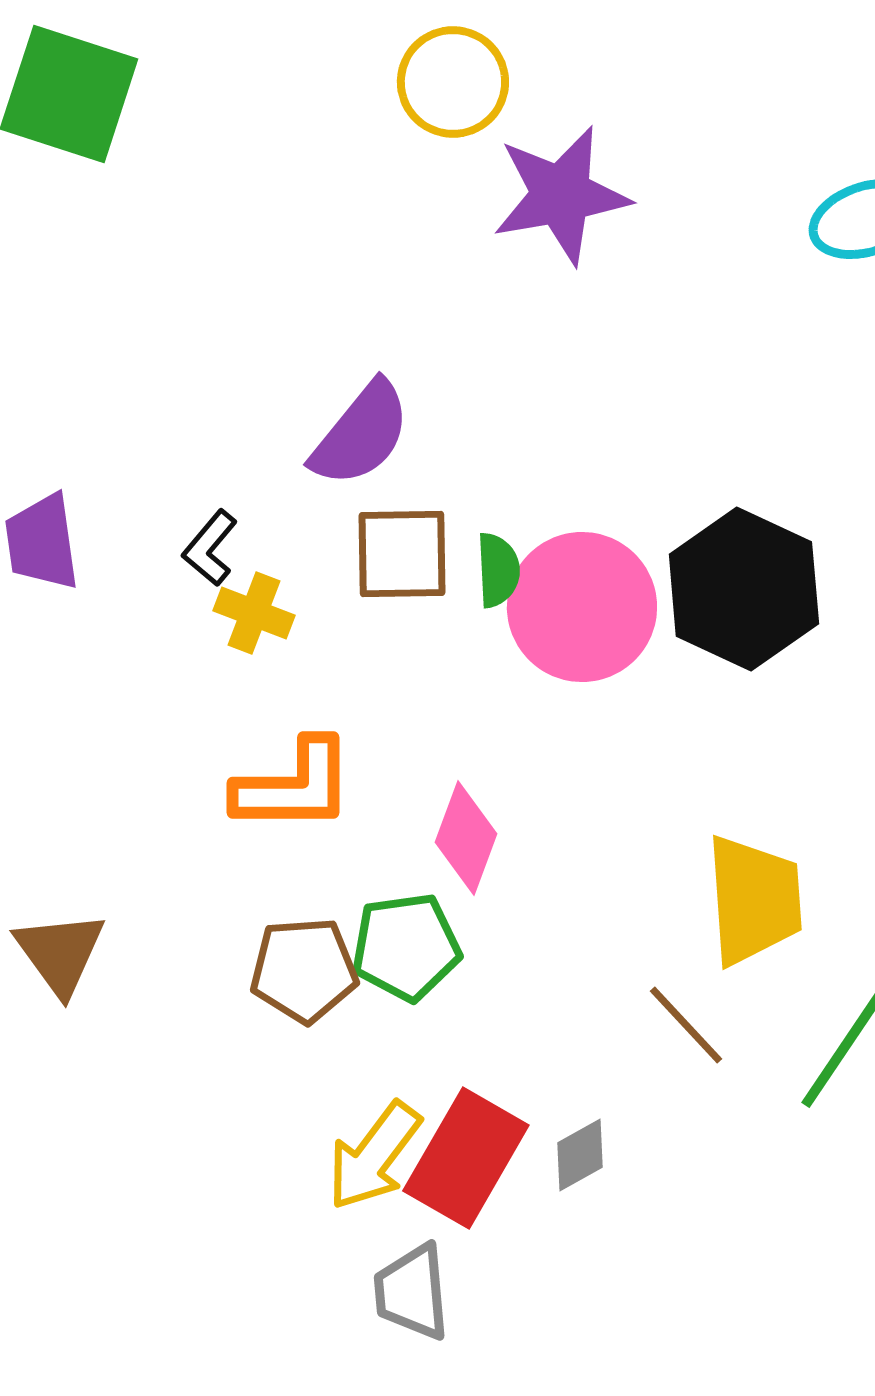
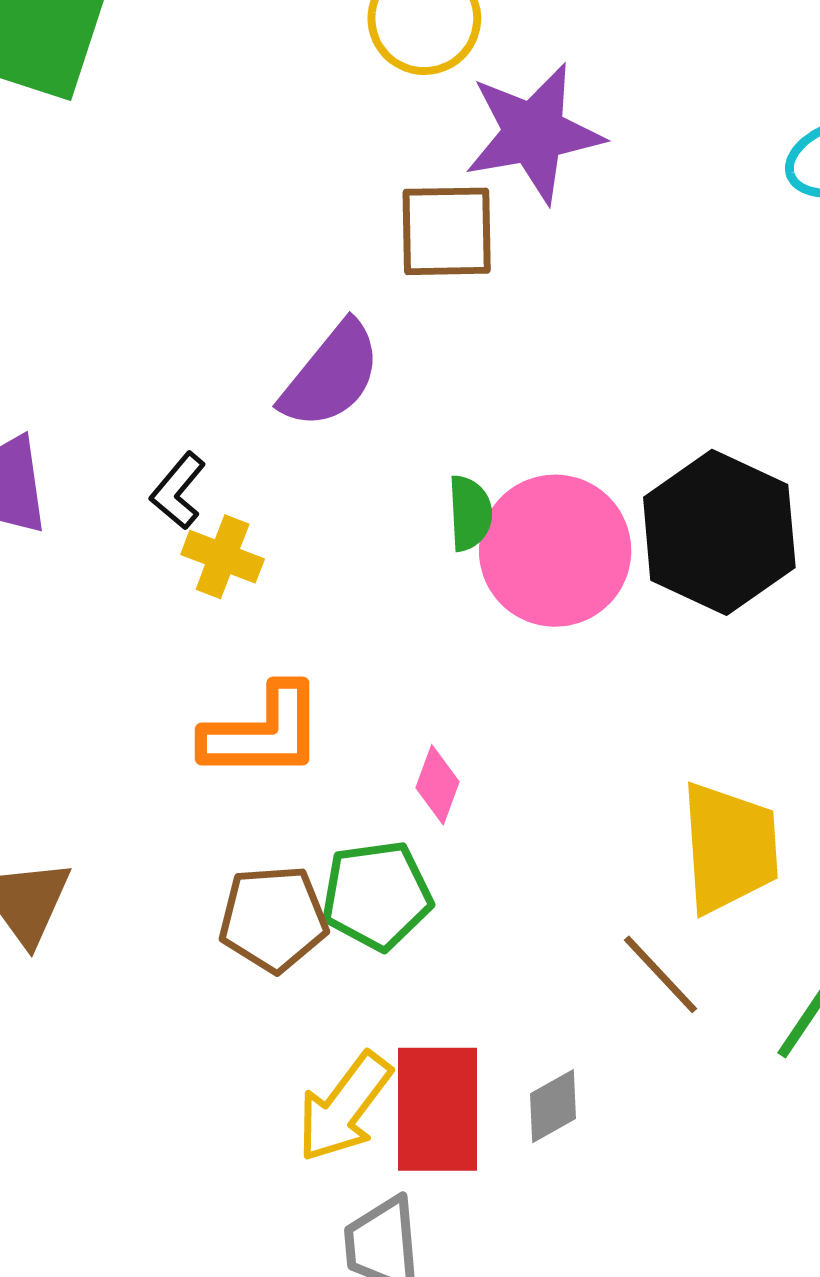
brown square: (402, 554) -> (447, 231), moved
pink diamond: (466, 838) -> (438, 785), size x0.7
red rectangle: (466, 1158) -> (438, 1109), turned -30

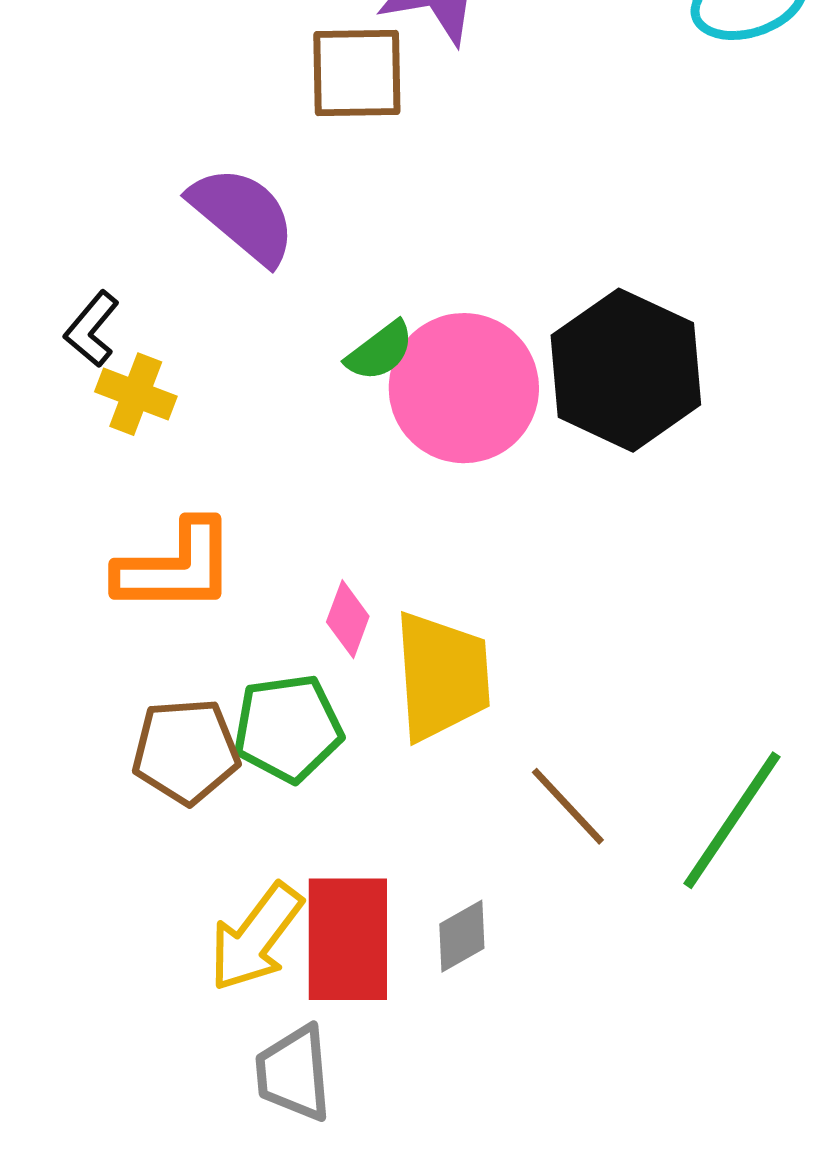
purple semicircle: (331, 375) -> (243, 215), turned -89
green semicircle: (470, 513) -> (380, 351), turned 56
yellow trapezoid: (729, 848) -> (442, 676), moved

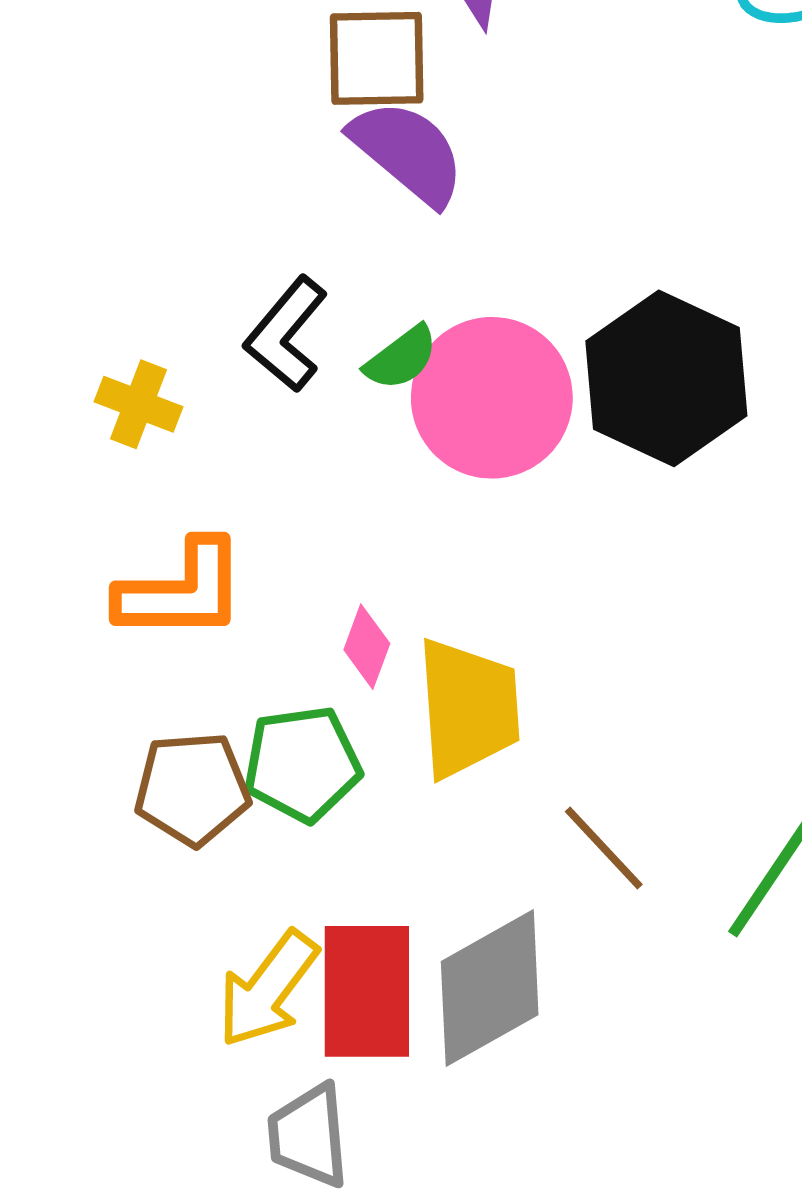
purple semicircle: (243, 215) -> (408, 152), moved
black L-shape: (92, 329) -> (286, 334), moved, size x1.4
gray diamond: (462, 936) -> (490, 988), size x2.0

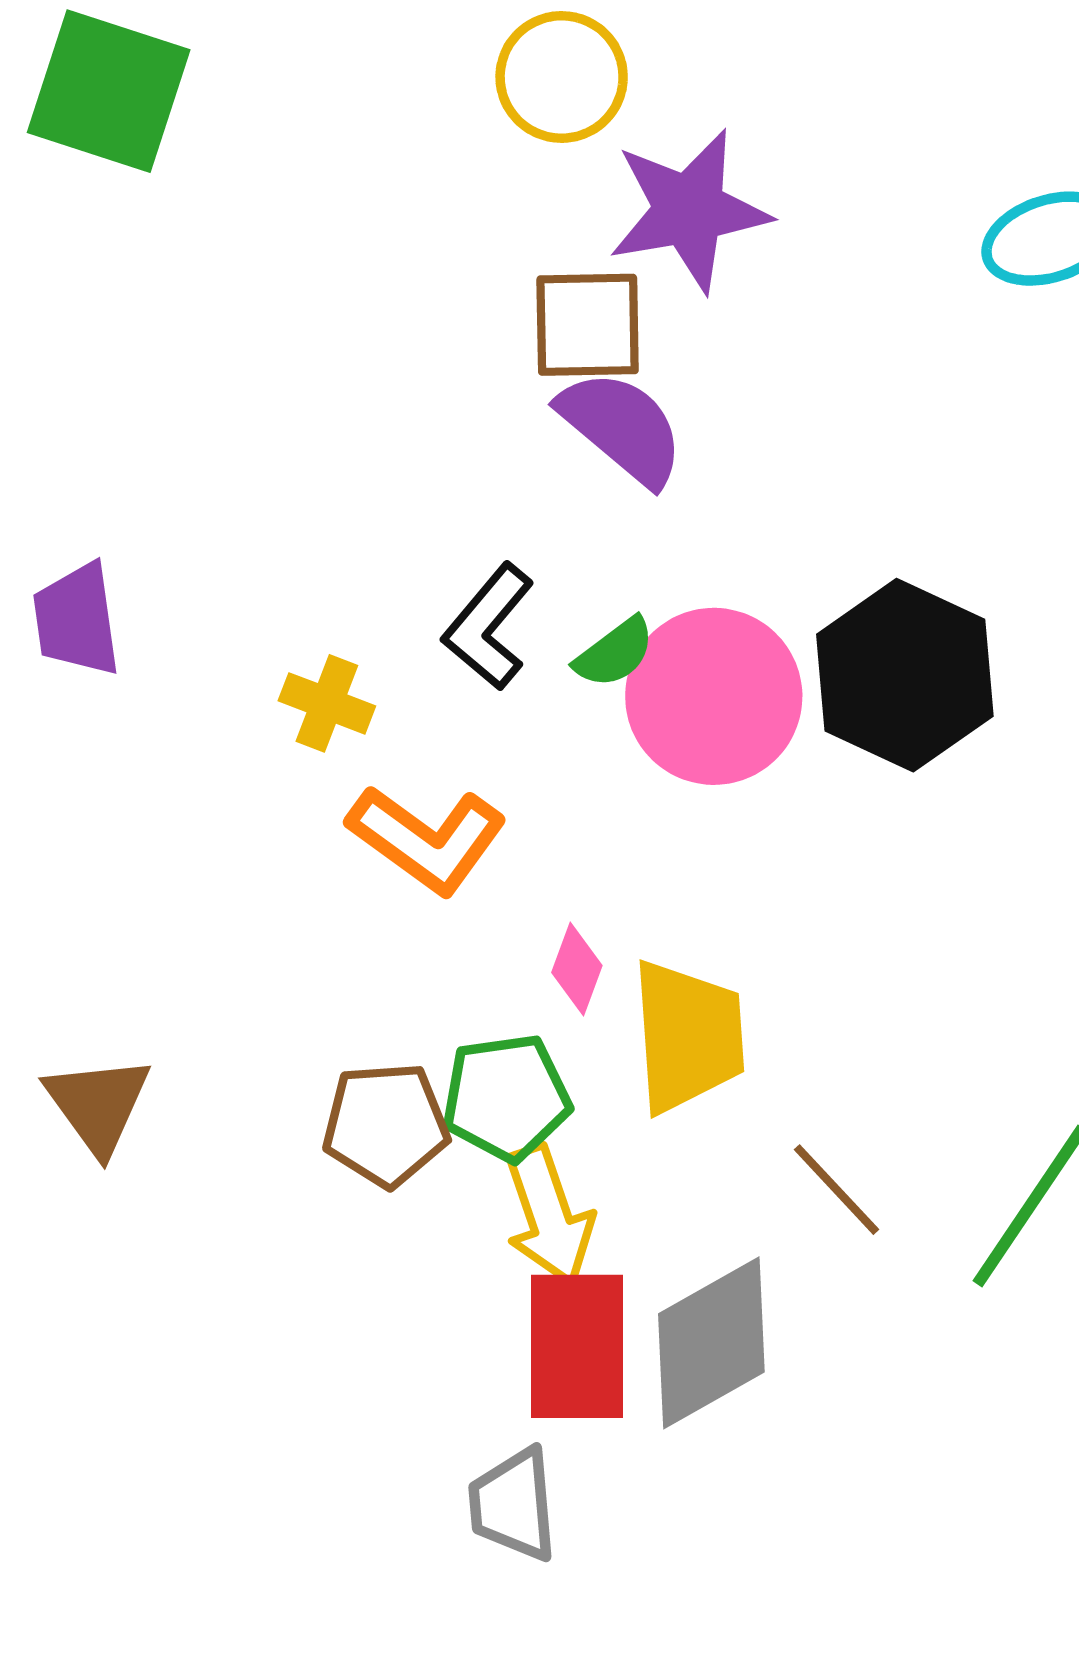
orange L-shape: (182, 591) -> (427, 839), moved, turned 36
yellow arrow: (268, 989) -> (549, 1215), moved, turned -56

